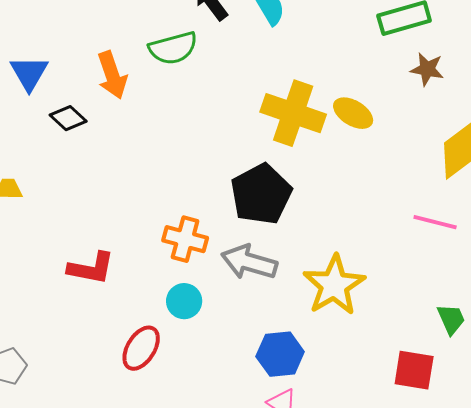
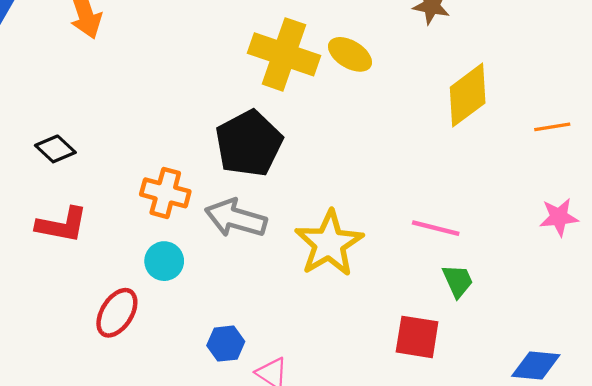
black diamond: (68, 118) -> (55, 149), moved
pink line: (435, 222) -> (436, 228), moved
blue hexagon: (280, 354) -> (226, 344), moved, size x0.7

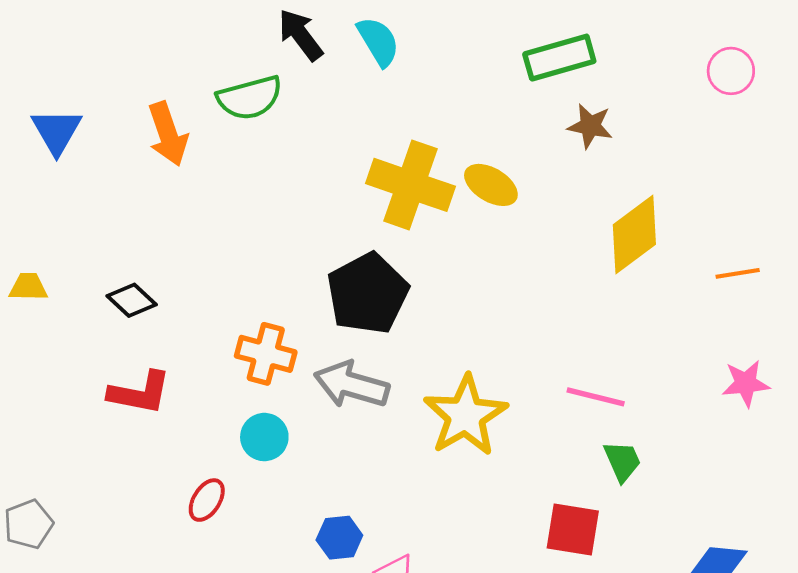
red ellipse: (117, 313) -> (207, 500), size x0.7

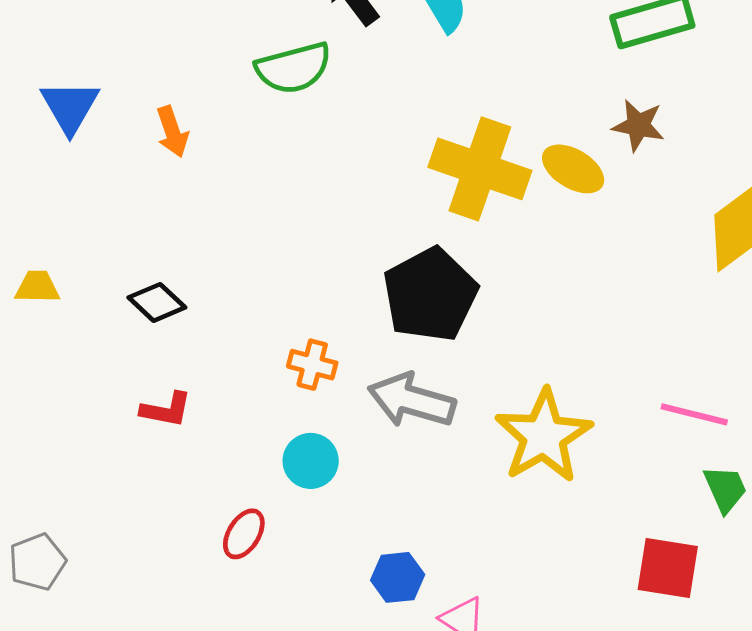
brown star: (590, 126) -> (638, 125), moved
orange arrow: (168, 134) -> (172, 132), moved, size x0.7
orange cross: (266, 354) -> (312, 365), size x0.7
red L-shape: (140, 393) -> (166, 410), size x0.7

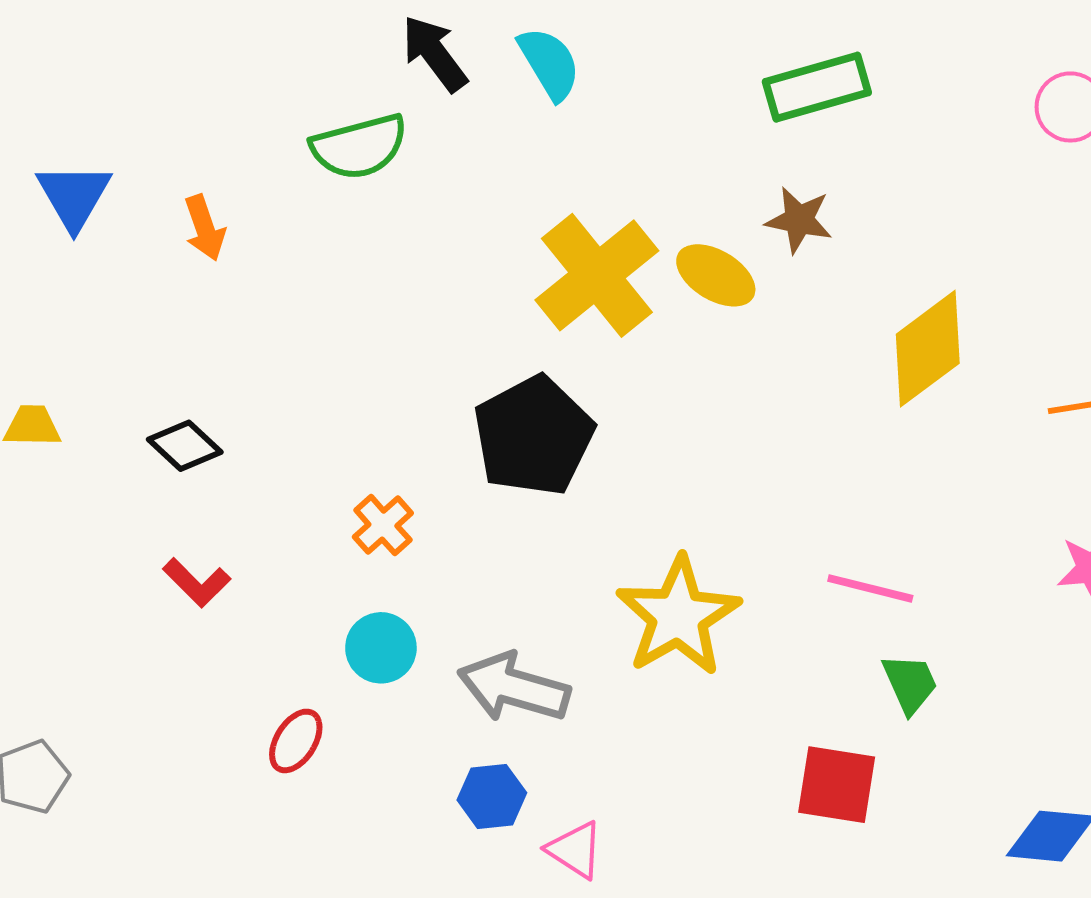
yellow cross: (480, 169) -> (597, 275), turned 32
orange cross: (312, 365) -> (383, 525), turned 33
gray arrow: (412, 400) -> (514, 687), moved
red L-shape: (166, 410) -> (197, 582), turned 34

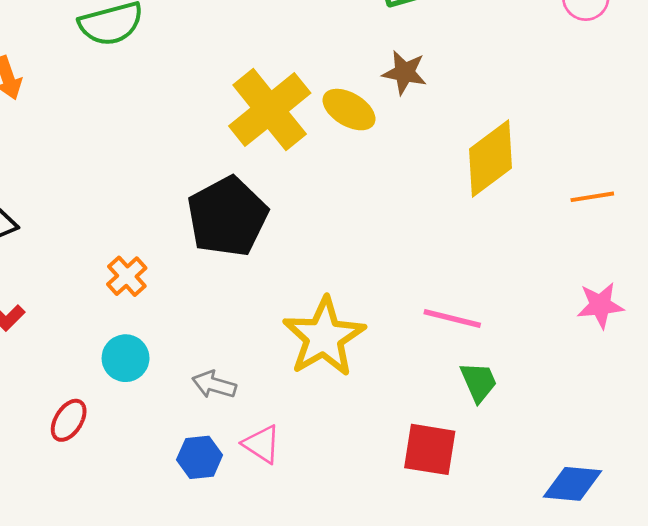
gray arrow: (514, 687) -> (214, 385), size x0.6
pink triangle: (575, 850) -> (262, 444), moved

